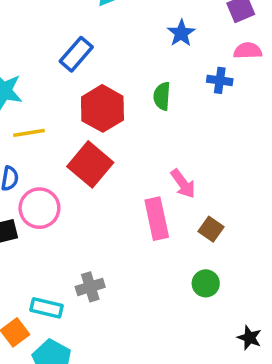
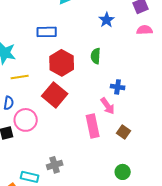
blue rectangle: (76, 54) -> (47, 32), turned 48
blue cross: (220, 80) -> (118, 87), moved
green circle: (206, 283) -> (123, 172), moved

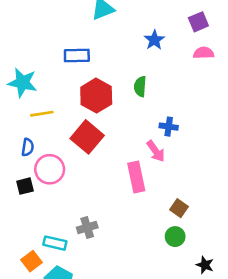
brown square: (124, 132) -> (179, 208), moved

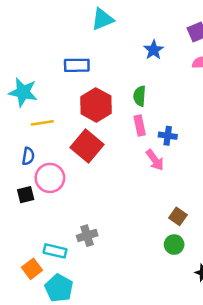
pink rectangle: (136, 177) -> (140, 125), moved, size x0.7

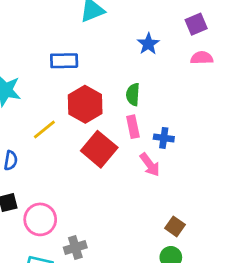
yellow line: (42, 123) -> (44, 130), moved, turned -30
red square: (87, 146) -> (99, 149), moved
pink circle: (50, 178) -> (40, 219), moved

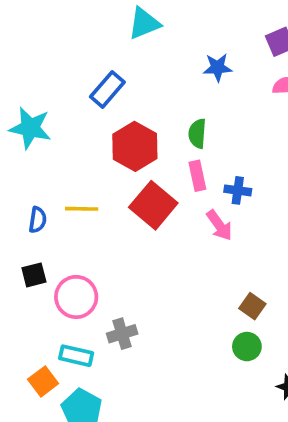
blue star: (148, 44) -> (218, 67), turned 30
blue rectangle: (64, 61) -> (107, 89), turned -48
yellow line: (44, 130) -> (82, 209), moved, turned 40

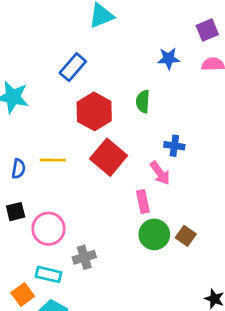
blue star: (218, 67) -> (169, 59), moved
pink rectangle: (197, 176) -> (143, 202), moved
green circle: (247, 347) -> (154, 234), moved, size x1.4

